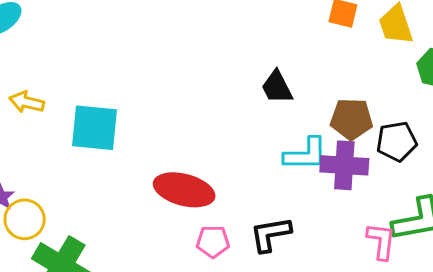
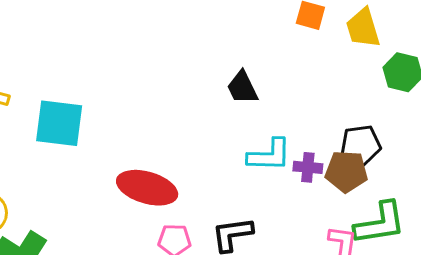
brown pentagon: (351, 119) -> (346, 171), moved
purple cross: (344, 165) -> (308, 167), size x0.6

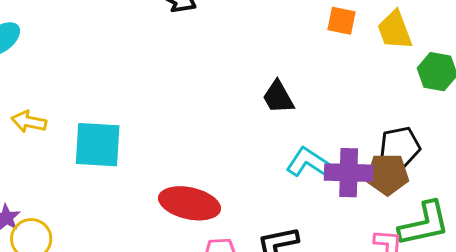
cyan L-shape: (269, 155) -> (309, 163), turned -144
purple cross: (308, 167) -> (349, 173), size x1.6

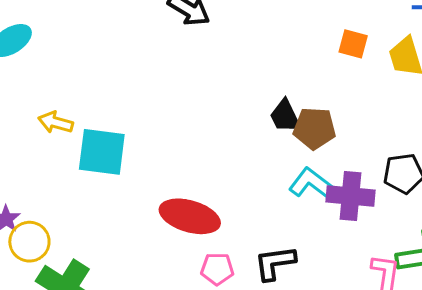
yellow arrow: (29, 122) -> (56, 122), moved
brown pentagon: (387, 174) -> (314, 128), moved

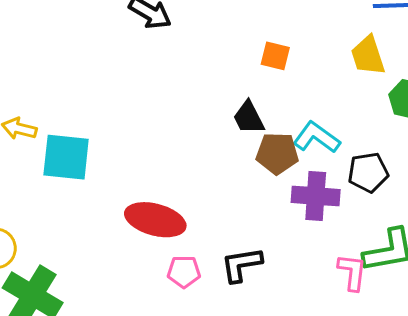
orange square: (353, 44) -> (275, 56), moved
brown pentagon: (314, 128) -> (277, 153), moved
cyan L-shape: (312, 184) -> (317, 137), moved

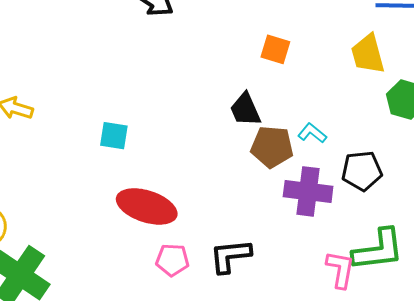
cyan L-shape: (317, 137) -> (312, 133), size x0.6
cyan square: (66, 157) -> (114, 136), moved, size x0.6

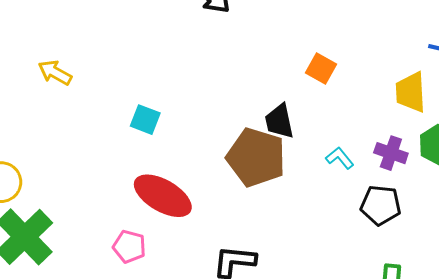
brown pentagon: (272, 147) -> (256, 157), moved, size x1.4
purple cross: (308, 191) -> (391, 153), moved, size x0.7
pink pentagon: (172, 260) -> (129, 247), moved

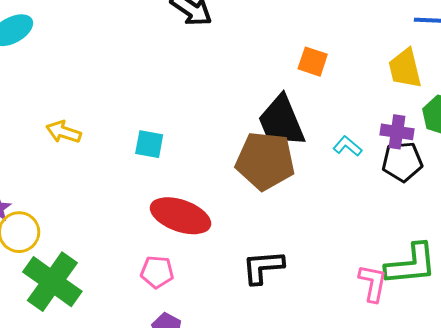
yellow arrow: (55, 73) -> (64, 132), moved
black trapezoid: (279, 121) -> (281, 121), size x1.5
black pentagon: (381, 205) -> (402, 162), moved

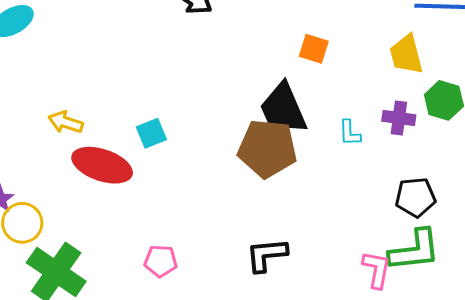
cyan square: (149, 144) -> (151, 133), turned -32
cyan L-shape: (348, 146) -> (350, 133), turned -132
black pentagon: (402, 162) -> (415, 197), moved
red ellipse: (181, 216) -> (102, 165), moved

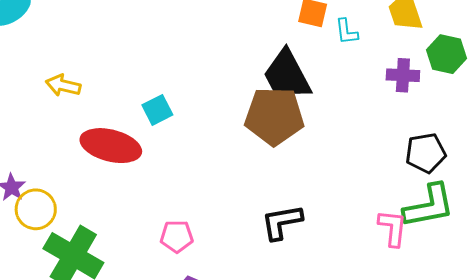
yellow arrow: (66, 122) -> (63, 85), moved
cyan L-shape: (350, 133) -> (346, 32), moved

